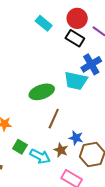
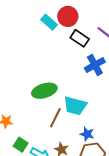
red circle: (77, 18) -> (68, 16), moved
cyan trapezoid: (76, 81) -> (75, 106), moved
blue star: (76, 138) -> (87, 134), moved

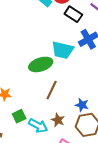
cyan trapezoid: (75, 106) -> (63, 50), moved
green square: (21, 145) -> (19, 116), turned 32

